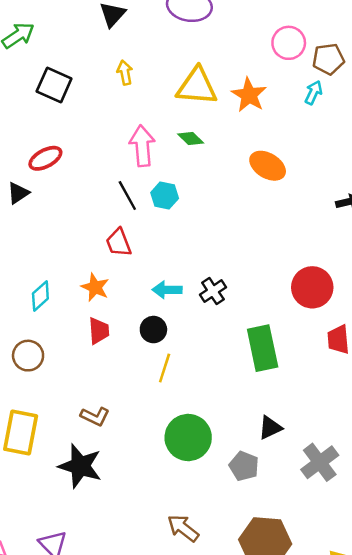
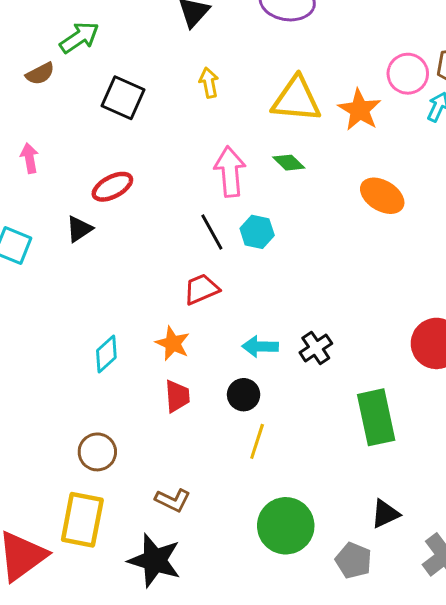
pink circle: (289, 43) -> (408, 74), moved
red trapezoid: (119, 243) -> (201, 289), turned 88
brown circle: (28, 356) -> (97, 452), moved

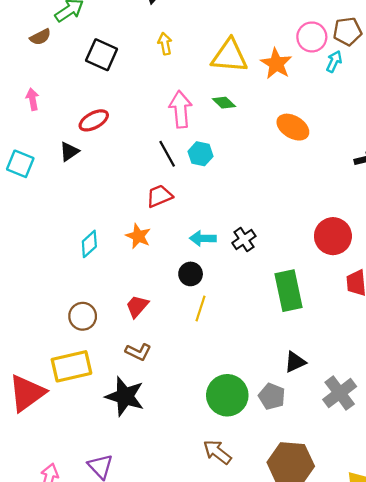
red trapezoid: (177, 396) -> (137, 306), moved, turned -135
yellow rectangle: (82, 520) -> (71, 366), turned 66
green circle: (286, 526) -> (227, 395), moved

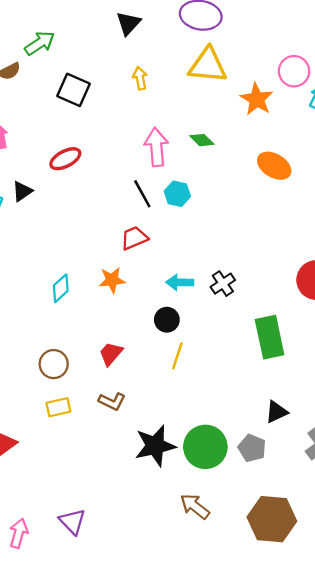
yellow triangle: (229, 56) -> (208, 65), moved
black triangle: (69, 152) -> (22, 191), moved
orange star: (138, 236) -> (112, 280), turned -30
yellow rectangle: (71, 366) -> (58, 407), moved, size x0.6
black star: (125, 396) -> (155, 446), moved, turned -30

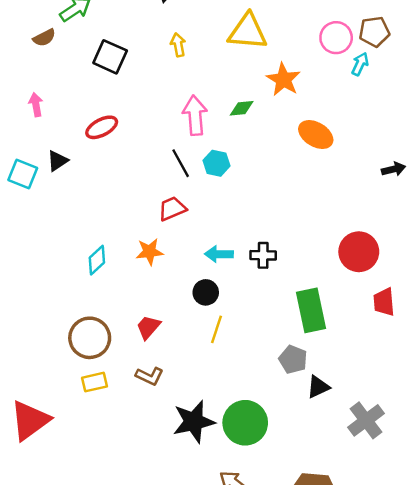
orange star: (257, 99) -> (283, 79), moved
green diamond: (202, 140) -> (242, 108), turned -50
black cross: (223, 284) -> (263, 255), turned 35
brown circle: (54, 364) -> (90, 338), size x1.4
gray pentagon: (252, 448) -> (293, 359), moved

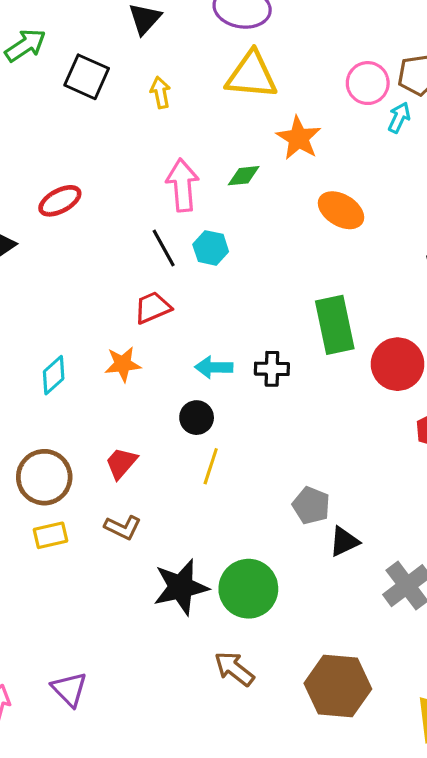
black square: (110, 57) -> (87, 77), moved
green rectangle: (311, 310) -> (335, 325), moved

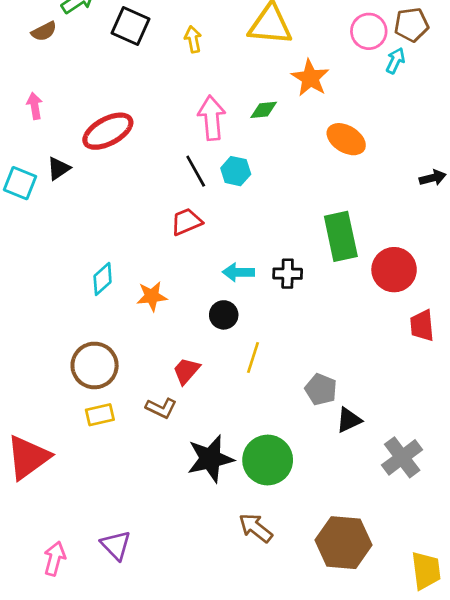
red ellipse: (60, 201) -> (108, 131), size x1.4
orange star: (123, 364) -> (152, 296), moved
red trapezoid: (121, 463) -> (186, 371), moved
yellow line: (211, 466) -> (253, 357), moved

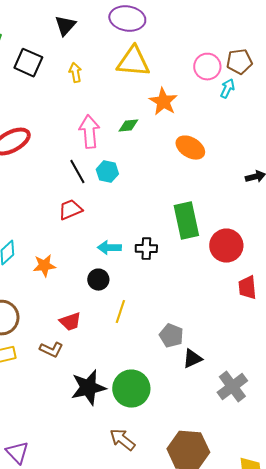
red trapezoid: (186, 371) -> (70, 322), turned -150

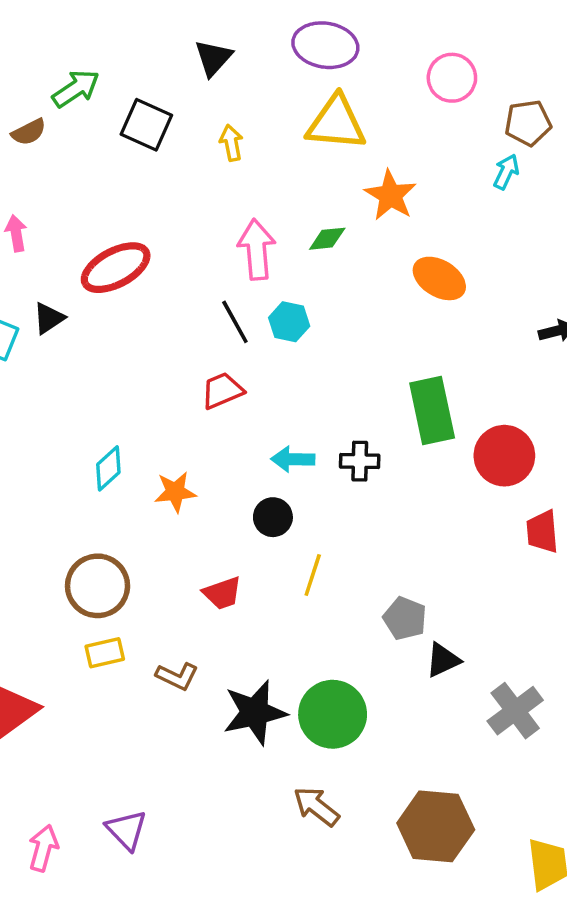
pink circle: (207, 67) -> (452, 78), moved
brown L-shape: (51, 350) -> (177, 676), moved

